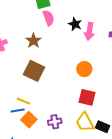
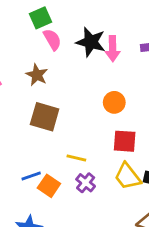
black star: (75, 24) -> (91, 42), size x1.5
yellow line: (23, 101) -> (76, 158), moved
purple cross: (55, 122) -> (86, 183), turned -32

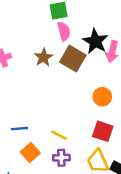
brown square: (45, 117) -> (73, 59), moved
blue line: (31, 176) -> (19, 129), moved
purple cross: (86, 183) -> (61, 158), turned 35

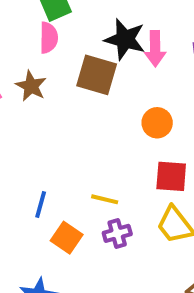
pink semicircle: (64, 31) -> (49, 38), moved, turned 30
brown star: (43, 57) -> (31, 86), moved
blue line: (19, 129) -> (41, 204), turned -56

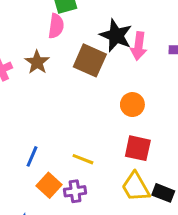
purple cross: (117, 233) -> (75, 191), moved

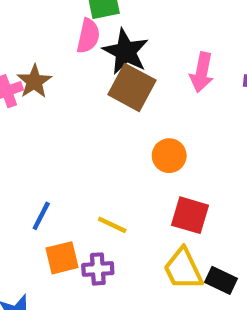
black star: (116, 35) -> (126, 52), moved
brown star: (37, 62) -> (34, 82), moved
orange circle: (132, 105) -> (169, 156), moved
orange square: (49, 185) -> (62, 258), turned 30

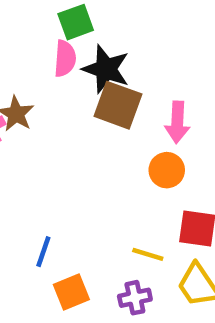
pink arrow: (202, 72) -> (177, 122), moved
yellow line: (112, 225) -> (148, 254), moved
purple cross: (98, 269) -> (135, 298), moved

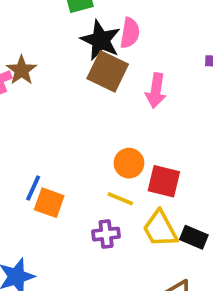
pink semicircle: (65, 58) -> (130, 33), moved
orange circle: (167, 170) -> (129, 163), moved
orange square: (71, 292) -> (49, 203), moved, turned 36

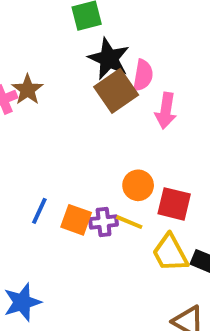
pink semicircle: (130, 33) -> (143, 75), moved
brown square: (108, 71) -> (116, 91), turned 30
orange square: (49, 203) -> (76, 220), moved
purple cross: (106, 234) -> (104, 222), moved

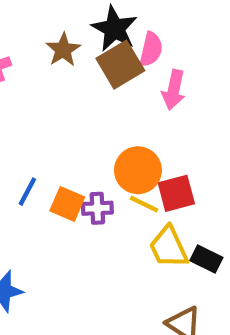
brown star: (27, 90) -> (63, 50), moved
orange circle: (138, 185) -> (138, 170), size x1.4
red square: (174, 204) -> (176, 193), turned -32
yellow line: (129, 222) -> (144, 204), moved

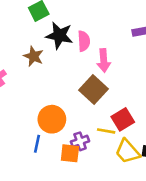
brown square: (120, 65) -> (93, 90), moved
orange circle: (138, 170) -> (52, 119), moved
orange square: (67, 204) -> (70, 153), moved

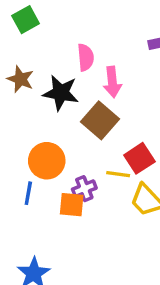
black star: (59, 35) -> (61, 93), moved

